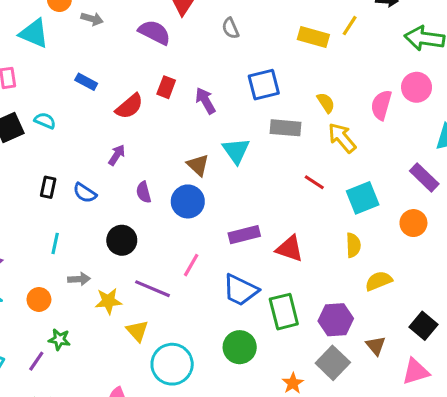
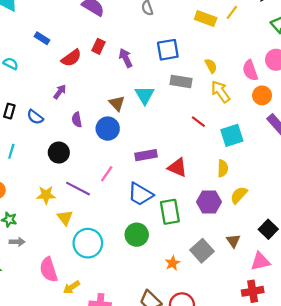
pink semicircle: (381, 105) -> (250, 70), turned -40
orange circle: (413, 223) -> (262, 95), moved
gray arrow: (79, 279) -> (17, 242), moved
yellow semicircle: (379, 281) -> (239, 195), turned -30
purple hexagon: (336, 320) -> (209, 202), moved

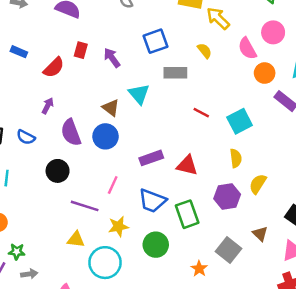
yellow arrow: (220, 92) -> (218, 18), moved
purple semicircle: (77, 120) -> (71, 132), size x1.6
yellow star: (46, 195) -> (118, 227), moved
yellow triangle: (65, 218) -> (76, 239), turned -35

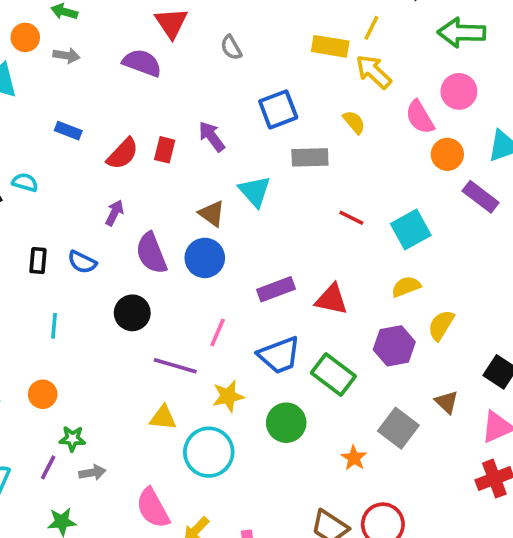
red rectangle: (81, 50) -> (165, 150), moved
yellow semicircle: (236, 158) -> (406, 287), turned -102
blue trapezoid: (152, 201) -> (279, 355), turned -40
green rectangle: (187, 214) -> (333, 375), turned -32

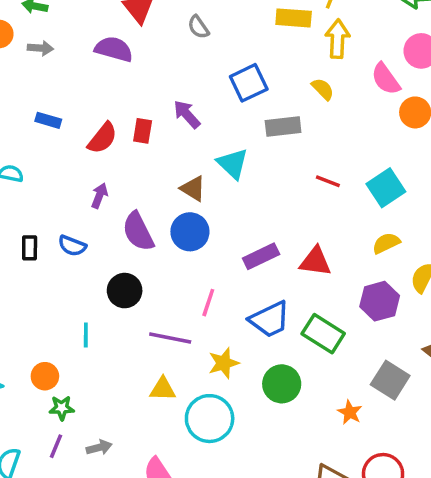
yellow arrow: (374, 72) -> (337, 39), turned 54
cyan line: (54, 326) -> (86, 335), moved
green star: (72, 439) -> (62, 408), moved

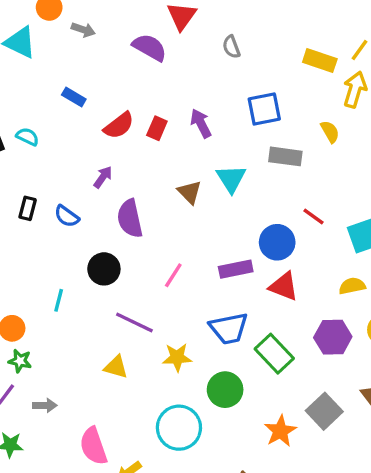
blue circle: (190, 232) -> (277, 242), moved
pink line: (208, 303) -> (173, 275), moved
orange star: (350, 412) -> (280, 431), size x1.4
cyan circle: (210, 419) -> (179, 428), moved

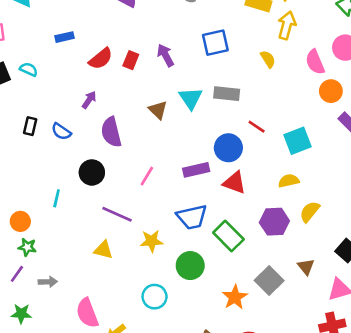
blue rectangle: (74, 97) -> (64, 37), turned -42
gray rectangle: (285, 156) -> (227, 94), moved
cyan circle: (179, 428) -> (155, 297), size x0.7

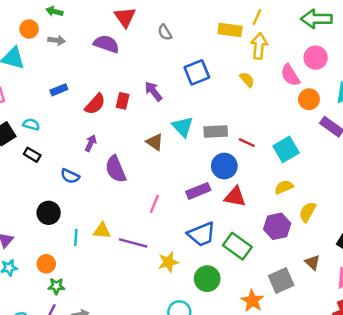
gray rectangle: (227, 94) -> (216, 132), moved
black rectangle: (30, 126) -> (32, 155), moved, turned -63
black circle: (92, 172) -> (49, 213), moved
yellow triangle: (103, 250) -> (102, 231), moved
gray square: (269, 281) -> (281, 280), turned 30

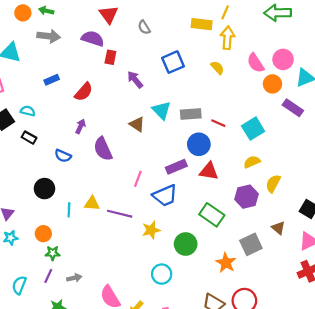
orange circle: (29, 29) -> (23, 13), moved
gray arrow: (56, 40) -> (49, 36), size x1.5
pink circle: (316, 58) -> (283, 59), moved
red rectangle: (123, 101) -> (110, 57), moved
blue trapezoid: (201, 234) -> (165, 196), moved

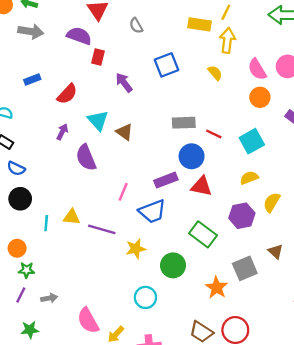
orange circle: (272, 84) -> (260, 97), moved
cyan triangle: (161, 110) -> (98, 120), moved
blue semicircle: (63, 156) -> (16, 168), moved

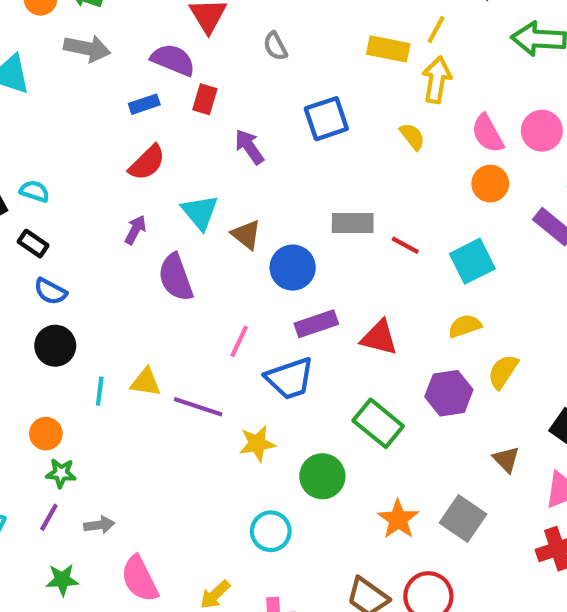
blue rectangle: (32, 79) -> (144, 104), moved
blue circle: (192, 156) -> (293, 268), moved
gray square: (245, 268) -> (463, 518), moved, turned -35
pink semicircle: (88, 321) -> (140, 579), moved

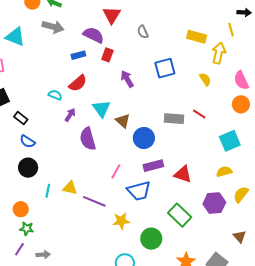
yellow line: (436, 30) -> (231, 30), moved, turned -48
cyan semicircle: (35, 191) -> (55, 95), moved
red line: (405, 245) -> (199, 114), moved

